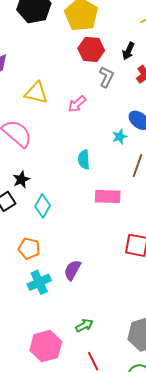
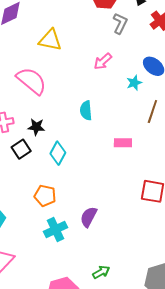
pink arrow: (77, 104) -> (103, 61), moved
cyan semicircle: (84, 160) -> (86, 111), moved
black star: (21, 180) -> (36, 127), turned 30
pink rectangle: (108, 196) -> (123, 143), size x0.7

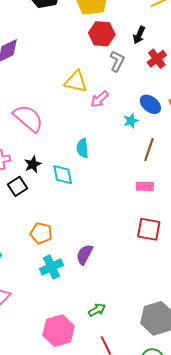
yellow triangle: (50, 40) -> (76, 82), moved
black star: (36, 127) -> (33, 164), turned -30
pink rectangle: (123, 143) -> (145, 186), moved
cyan diamond: (58, 153) -> (63, 175), moved, turned -40

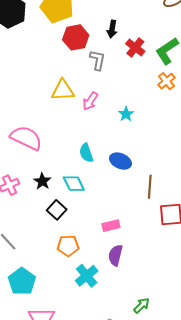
blue ellipse: (150, 104) -> (120, 161), moved
brown line: (149, 150) -> (150, 187), moved
black square: (17, 186) -> (57, 210), moved
pink rectangle: (145, 186) -> (111, 226), moved

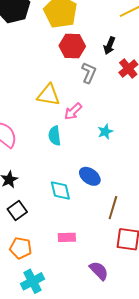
cyan semicircle: (86, 153) -> (55, 136), moved
cyan diamond: (74, 184) -> (60, 191), moved
purple semicircle: (115, 255) -> (99, 271), moved, turned 110

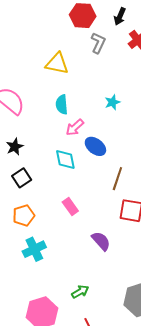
pink arrow: (73, 111) -> (75, 127), moved
pink rectangle: (67, 237) -> (70, 207), turned 54
orange pentagon: (21, 248) -> (24, 215), turned -30

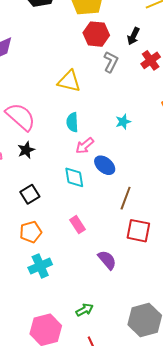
black star: (15, 147) -> (26, 150), moved

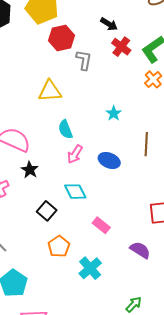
black arrow: (133, 36) -> (109, 24), moved, turned -66
pink arrow: (85, 146) -> (75, 154), moved
cyan diamond: (74, 177) -> (75, 192), moved
brown line: (126, 198) -> (146, 144), moved
cyan cross: (40, 266) -> (90, 268), moved

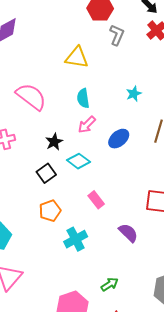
blue ellipse: (109, 160) -> (119, 139), turned -75
black star: (30, 170) -> (54, 142), moved
cyan diamond: (75, 192) -> (79, 161), turned -40

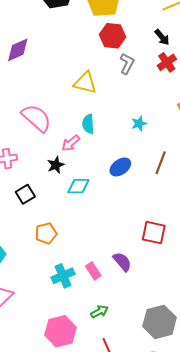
pink arrow: (87, 125) -> (71, 143), moved
cyan diamond: (79, 161) -> (78, 186), turned -40
black square: (46, 173) -> (25, 194), moved
pink rectangle: (96, 200) -> (93, 271), moved
cyan cross: (76, 239) -> (63, 276), moved

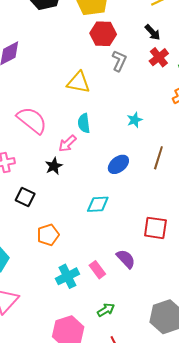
cyan diamond: (78, 186) -> (98, 204), moved
black square: (25, 194) -> (25, 197), turned -30

